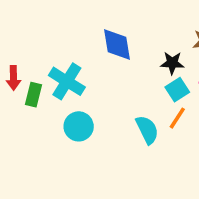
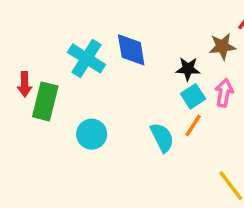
cyan cross: (67, 81) -> (86, 58), moved
green rectangle: (33, 95) -> (45, 101), size x1.5

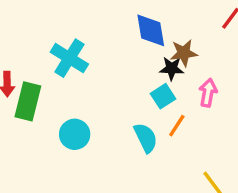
brown star: (222, 46) -> (184, 53), moved
blue diamond: (131, 50) -> (151, 30), moved
cyan square: (193, 96) -> (163, 96), moved

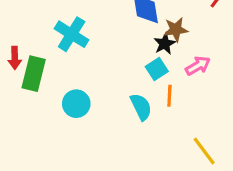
black star: (172, 68) -> (165, 44), turned -30
pink arrow: (208, 93) -> (198, 66), turned 50
orange line: (177, 126) -> (169, 96), turned -30

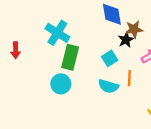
cyan square: (157, 69) -> (110, 58), moved
green rectangle: (34, 74) -> (70, 57), moved
cyan semicircle: (141, 107) -> (108, 86), turned 132

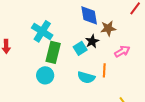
black star: (126, 40) -> (92, 41), moved
cyan square: (110, 58) -> (80, 48), moved

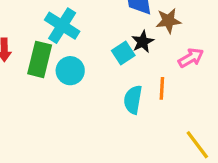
green rectangle: (53, 52) -> (40, 59), moved
cyan circle: (45, 75) -> (70, 71), moved
cyan semicircle: (86, 77) -> (133, 100), turned 84

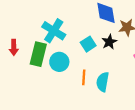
cyan square: (123, 53) -> (88, 44), moved
orange line: (162, 88) -> (84, 77), moved

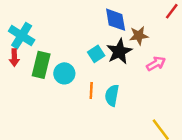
cyan cross: (54, 31) -> (22, 36), moved
black star: (109, 42) -> (119, 51), size x1.5

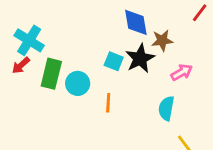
cyan square: (96, 54) -> (114, 61), turned -35
red arrow: (14, 58) -> (21, 65), turned 49
cyan semicircle: (112, 95) -> (166, 108), moved

